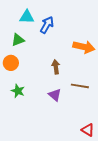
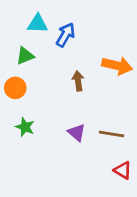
brown arrow: (56, 67) -> (78, 81), moved
brown line: (80, 86) -> (112, 134), moved
red triangle: (88, 130) -> (123, 170), moved

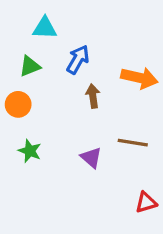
blue arrow: (65, 35) -> (78, 60), moved
brown line: (112, 134) -> (133, 143), moved
red triangle: (123, 170) -> (146, 202), turned -48

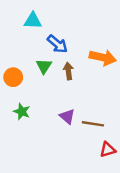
blue arrow: (78, 60) -> (57, 44), turned 100
green triangle: (30, 66) -> (44, 66), moved, turned -35
brown line: (133, 143) -> (93, 124), moved

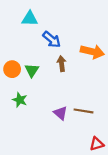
green triangle: (44, 66) -> (32, 70), moved
purple triangle: (67, 116) -> (60, 113), moved
red triangle: (108, 150) -> (97, 144), moved

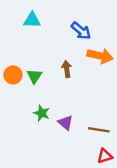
blue arrow: (52, 39) -> (81, 31), moved
green star: (20, 100) -> (42, 113), moved
brown line: (83, 111) -> (99, 130), moved

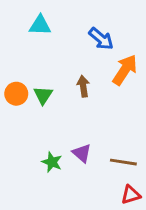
orange arrow: (100, 56) -> (125, 70), turned -70
green star: (42, 113) -> (52, 162), moved

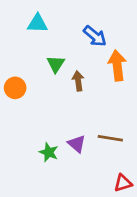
orange arrow: (125, 70) -> (117, 65), turned -40
green triangle: (43, 95) -> (56, 64), moved
brown line: (123, 162) -> (110, 138), moved

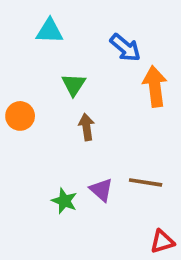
brown arrow: (78, 81) -> (87, 127), moved

